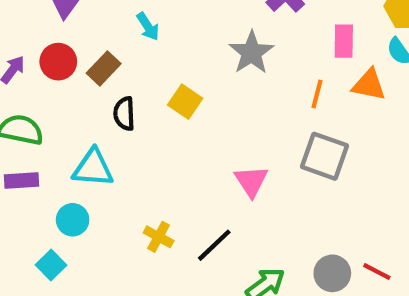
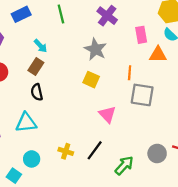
brown rectangle: (104, 68) -> (36, 66), moved
orange line: (317, 94) -> (130, 73), moved
yellow square: (185, 102) -> (91, 80), moved
cyan circle: (73, 220) -> (32, 159), moved

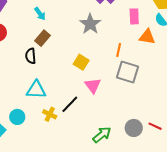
brown rectangle: (36, 66) -> (42, 38), moved
yellow square: (91, 80) -> (81, 62), moved
cyan triangle: (26, 123) -> (36, 90), moved
black line: (95, 150) -> (70, 104), moved

